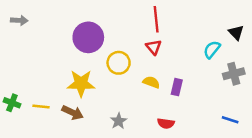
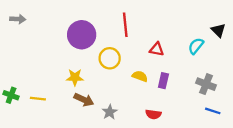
red line: (156, 19) -> (125, 25), moved
red triangle: (154, 47) -> (157, 49), moved, turned -40
gray cross: (234, 74) -> (206, 84), moved, turned 36
yellow star: (81, 83) -> (75, 77), size x0.7
brown arrow: (73, 112) -> (84, 100), moved

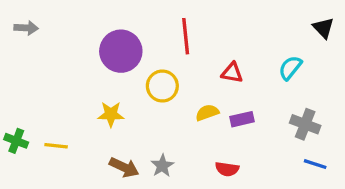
black triangle: (218, 30) -> (323, 28), moved
yellow semicircle: (140, 76) -> (207, 113), turned -40
purple rectangle: (163, 81) -> (242, 119), turned 64
brown arrow: (84, 100) -> (124, 167), moved

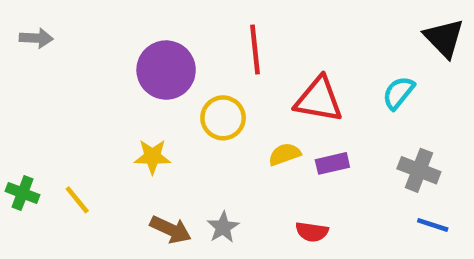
black triangle: (323, 28) -> (444, 38), size x1.4
red triangle: (232, 73) -> (319, 100), size x1.6
yellow line: (56, 146) -> (77, 200), turned 45

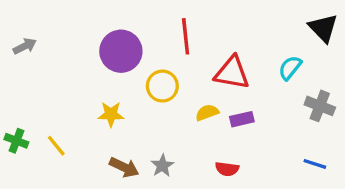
gray arrow: (36, 38) -> (25, 46), moved, turned -30
gray cross: (419, 170) -> (320, 106), moved

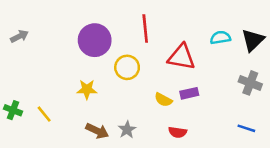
black triangle: (323, 28) -> (253, 40), moved, turned 30
cyan semicircle: (290, 68) -> (220, 38), moved, turned 42
yellow semicircle: (207, 113) -> (163, 100), moved, turned -132

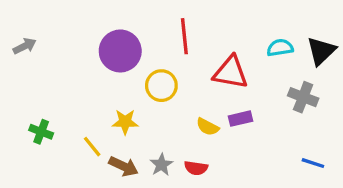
gray cross: (250, 83) -> (303, 97), moved
yellow star: (87, 89) -> (125, 122), moved
green cross: (13, 110) -> (41, 132), moved
yellow line: (44, 114) -> (92, 147), moved
red semicircle: (178, 132) -> (196, 168), moved

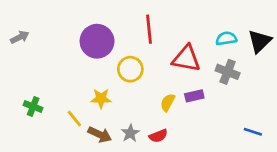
gray cross: (303, 97) -> (228, 72), moved
yellow semicircle: (208, 127) -> (168, 103), turned 90
red semicircle: (196, 168) -> (158, 136), turned -30

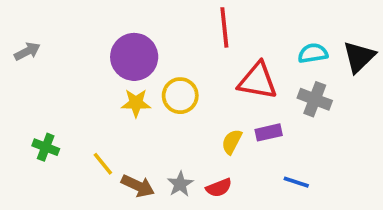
red line: (149, 29) -> (224, 27), moved
yellow star: (101, 99) -> (136, 103), moved
blue line: (253, 132) -> (296, 182), moved

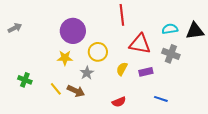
black triangle: (359, 57) -> (195, 31), turned 36
yellow star: (136, 103) -> (65, 58), moved
yellow semicircle: (232, 142) -> (122, 69), moved
gray star: (180, 184) -> (87, 73), moved
brown arrow: (138, 186) -> (76, 91), moved

